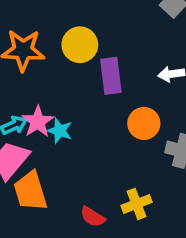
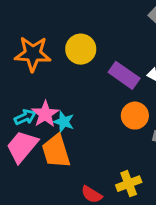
purple rectangle: (111, 76) -> (124, 75), moved, turned -48
orange trapezoid: (30, 191) -> (56, 151), moved

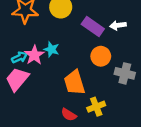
cyan star: (64, 122) -> (52, 49), moved
orange trapezoid: (56, 151) -> (74, 83), moved

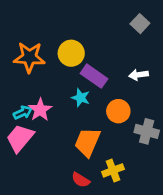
purple rectangle: (93, 26) -> (94, 76), moved
cyan star: (52, 49) -> (81, 98), moved
orange trapezoid: (74, 83) -> (87, 142), turned 40

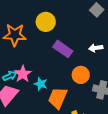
yellow circle: (71, 53) -> (46, 22), moved
cyan star: (81, 98) -> (41, 84), moved

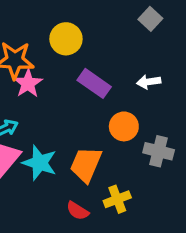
pink star: (23, 74) -> (28, 83), moved
cyan star: (41, 84) -> (40, 163), moved, size x1.5

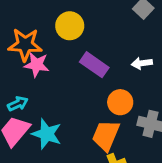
pink star: (28, 83) -> (37, 65), turned -30
orange trapezoid: (86, 164) -> (106, 135), moved

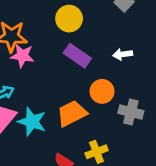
yellow circle: (70, 26) -> (69, 19), moved
orange trapezoid: (106, 135) -> (72, 113), moved, turned 40

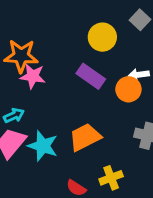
yellow circle: (69, 19) -> (102, 37), moved
orange circle: (102, 91) -> (128, 89), moved

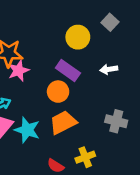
pink star: (33, 76) -> (18, 71), turned -30
orange circle: (128, 89) -> (58, 92), moved

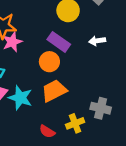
gray cross: (116, 121) -> (101, 108), moved

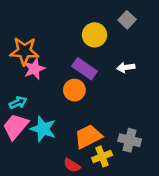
orange trapezoid: (54, 91) -> (88, 136), moved

